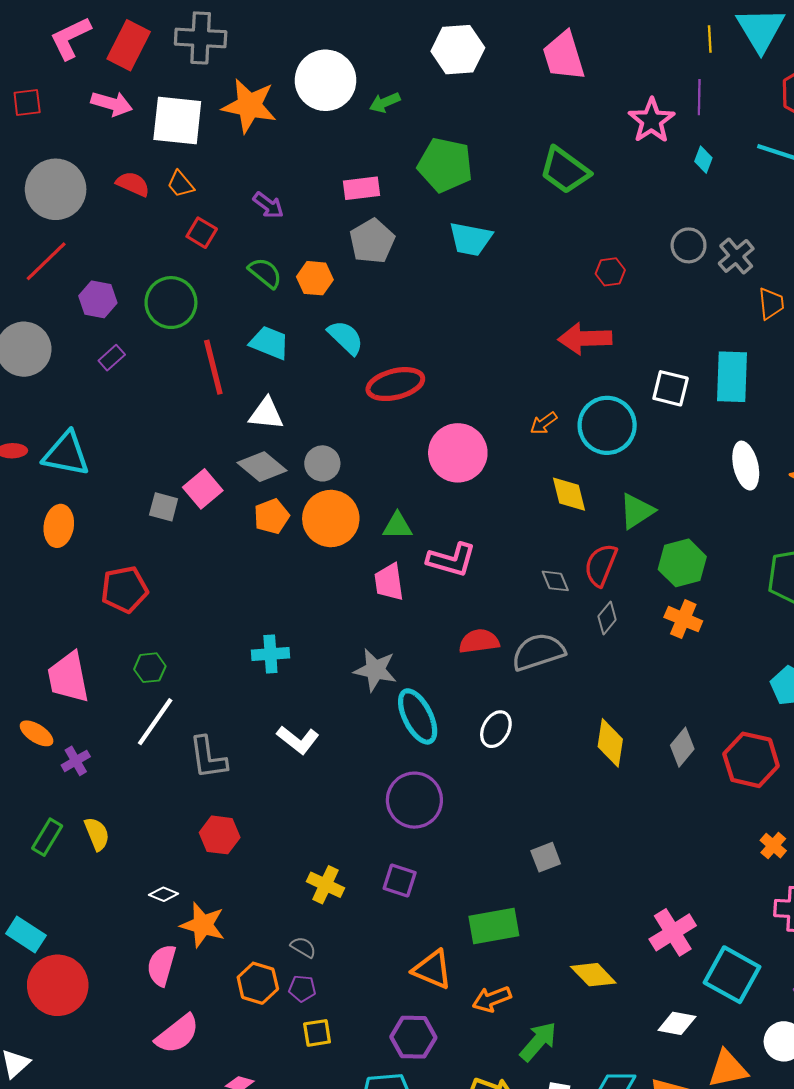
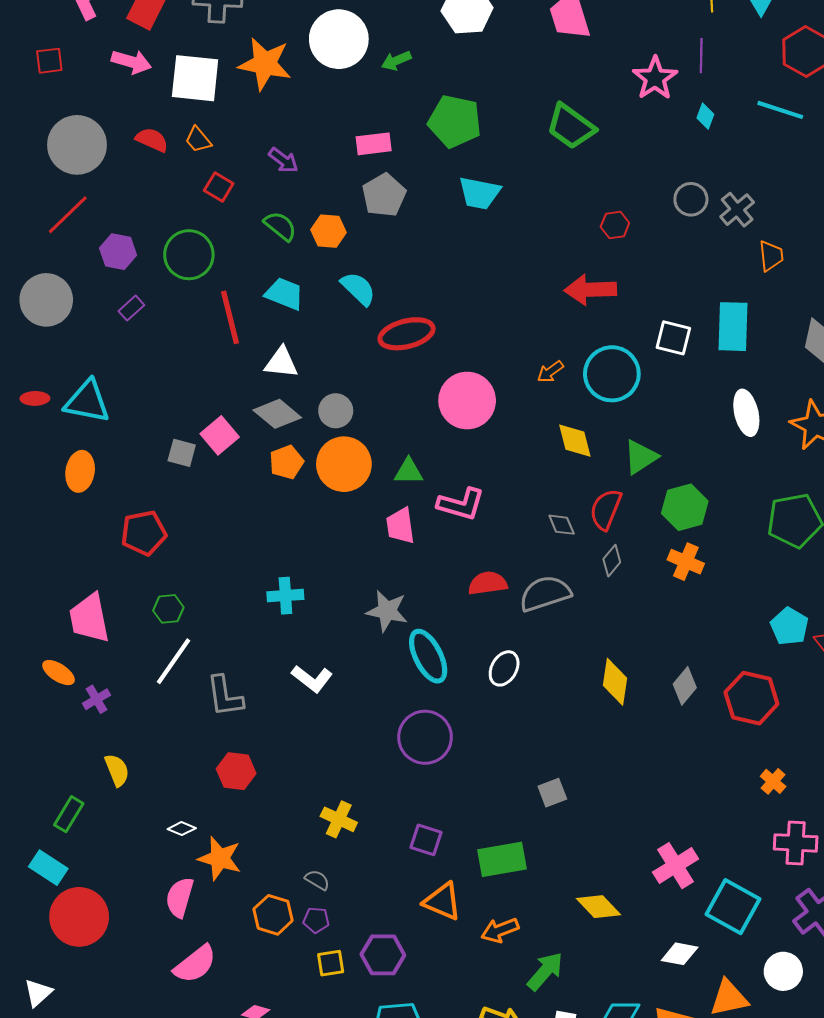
green rectangle: (47, 837) -> (69, 814), moved
purple square: (400, 880) -> (426, 840), moved
purple hexagon: (413, 1037) -> (383, 955), moved

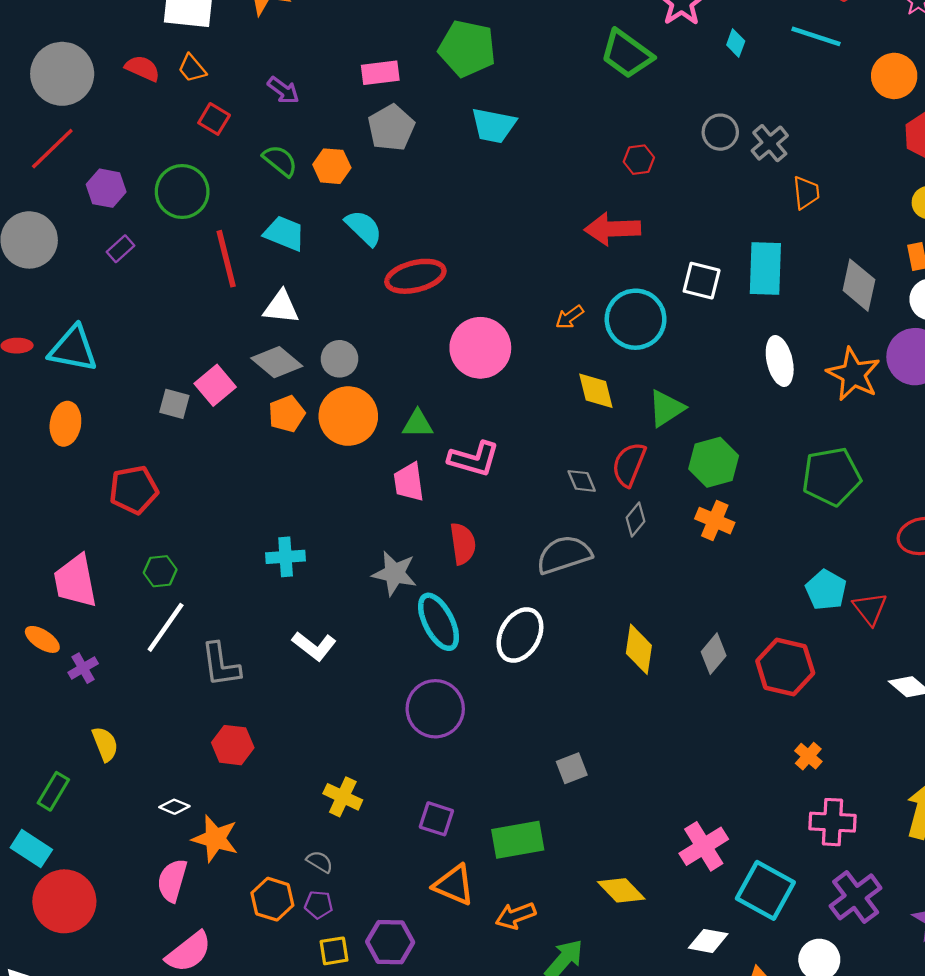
green trapezoid: (571, 126) -> (627, 54), moved
red semicircle: (488, 583) -> (463, 544), moved, turned 90
white ellipse: (504, 668) -> (520, 635), size x1.4

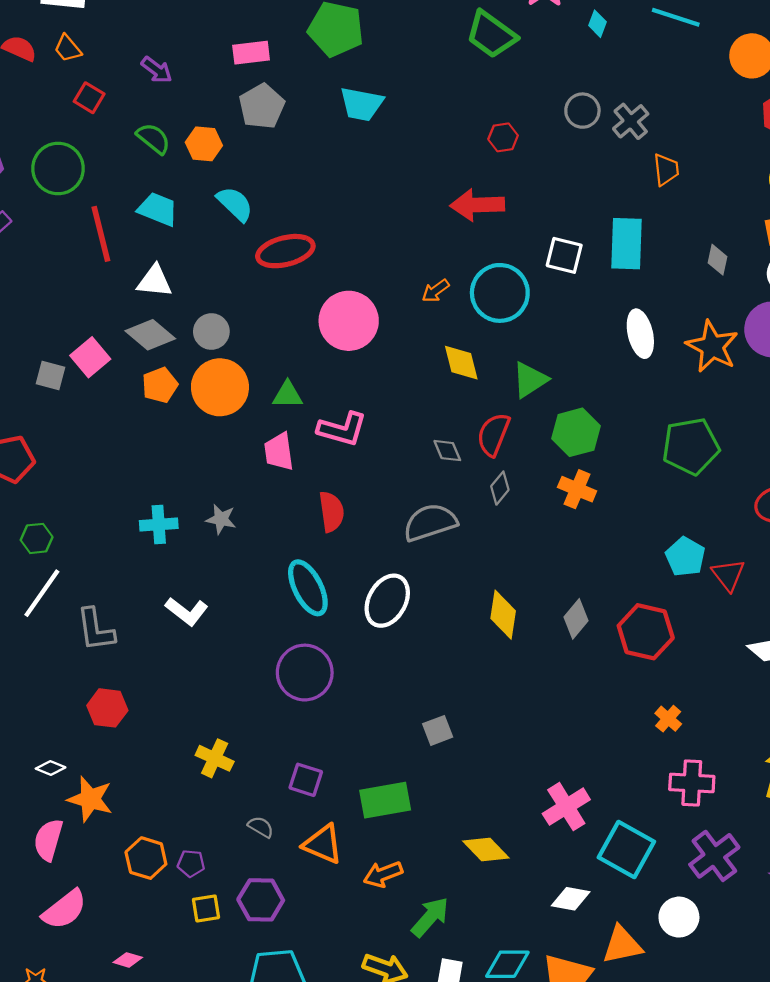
gray diamond: (859, 285) -> (718, 260), size x0.6
gray star: (395, 573) -> (221, 519), moved, size x0.7
gray semicircle: (320, 862) -> (261, 827), moved

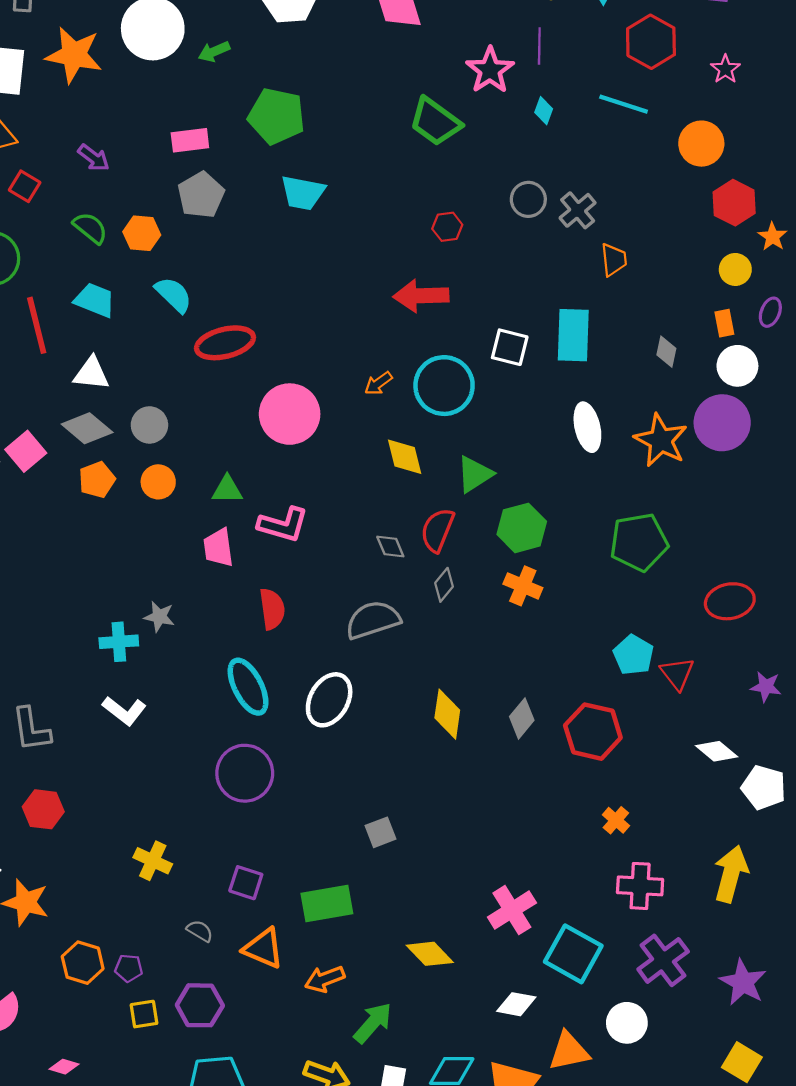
orange circle: (220, 387) -> (158, 482), size x0.6
cyan cross: (159, 525) -> (119, 642), moved

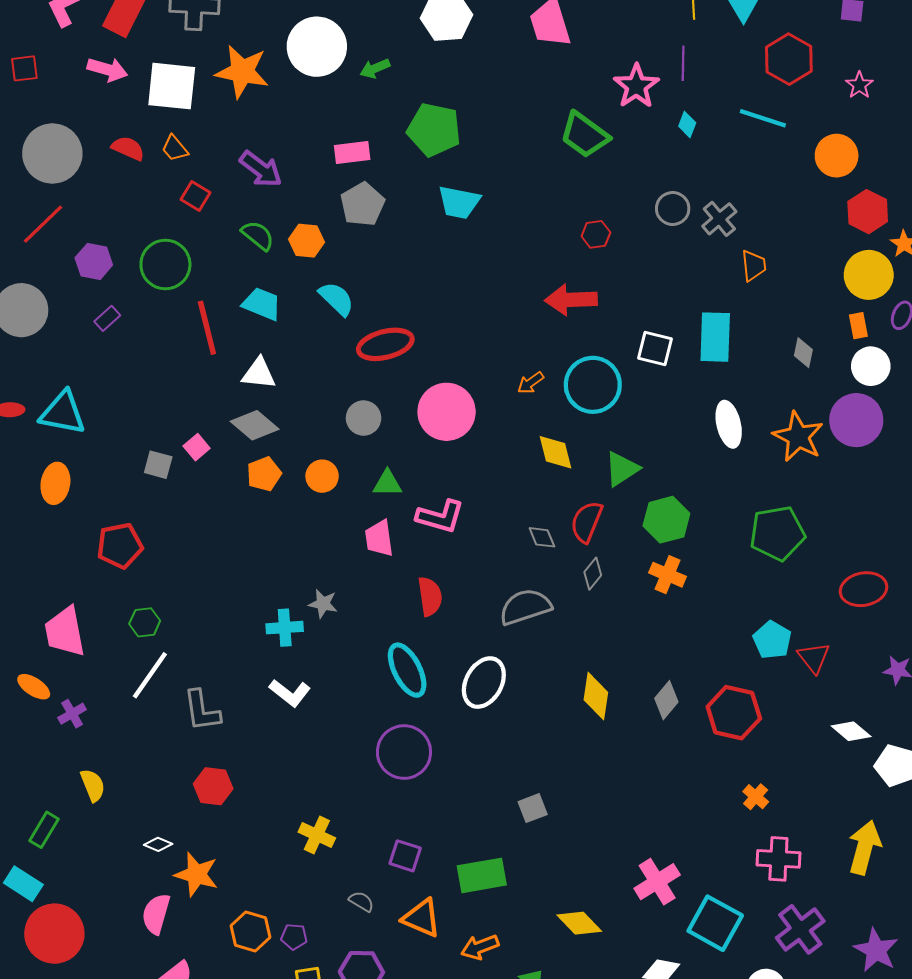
purple arrow: (94, 158) -> (261, 169), size x1.4
yellow circle: (735, 269) -> (869, 275), size x1.6
gray circle: (149, 425) -> (364, 418), moved
pink square: (26, 451) -> (197, 447), size x0.7

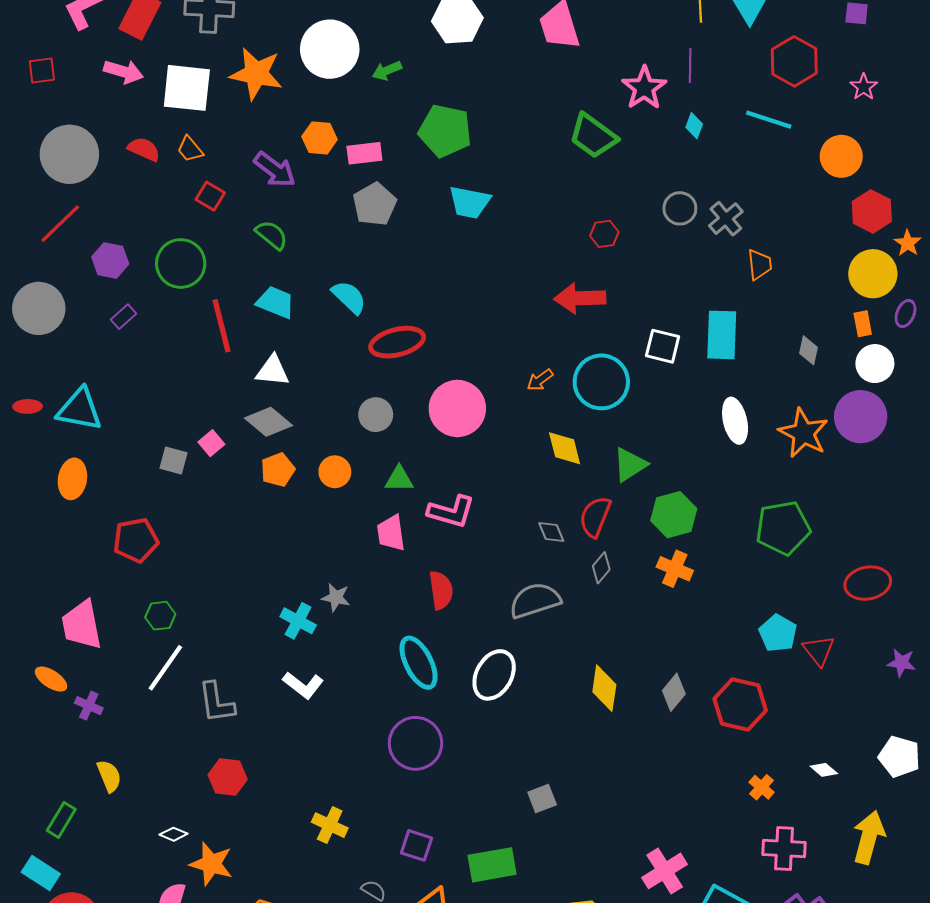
orange hexagon: (306, 241) -> (320, 138), moved
cyan cross: (285, 628) -> (298, 621), turned 32
purple cross: (72, 714) -> (89, 706), turned -36
white diamond: (851, 731) -> (824, 770), moved, size x0.7

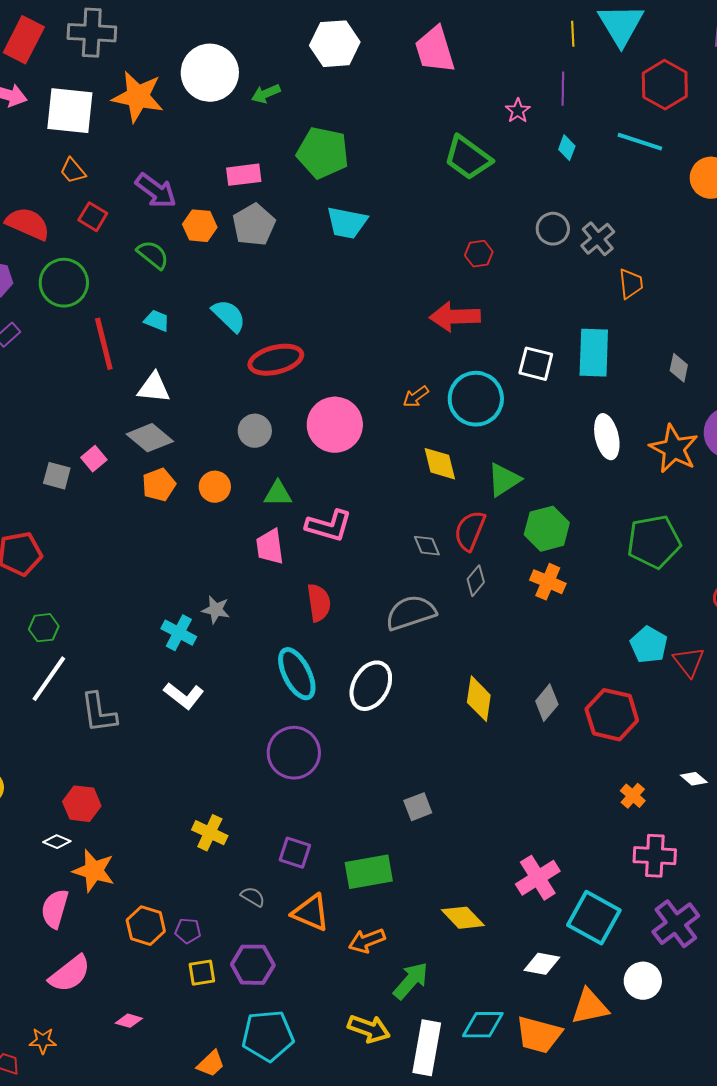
pink star: (644, 88) -> (518, 111), size x0.6
orange hexagon: (320, 138) -> (200, 226), moved
red semicircle: (144, 149) -> (28, 224), moved, size x1.4
cyan trapezoid: (276, 302) -> (157, 321), size x0.7
red hexagon: (228, 777) -> (82, 804), moved

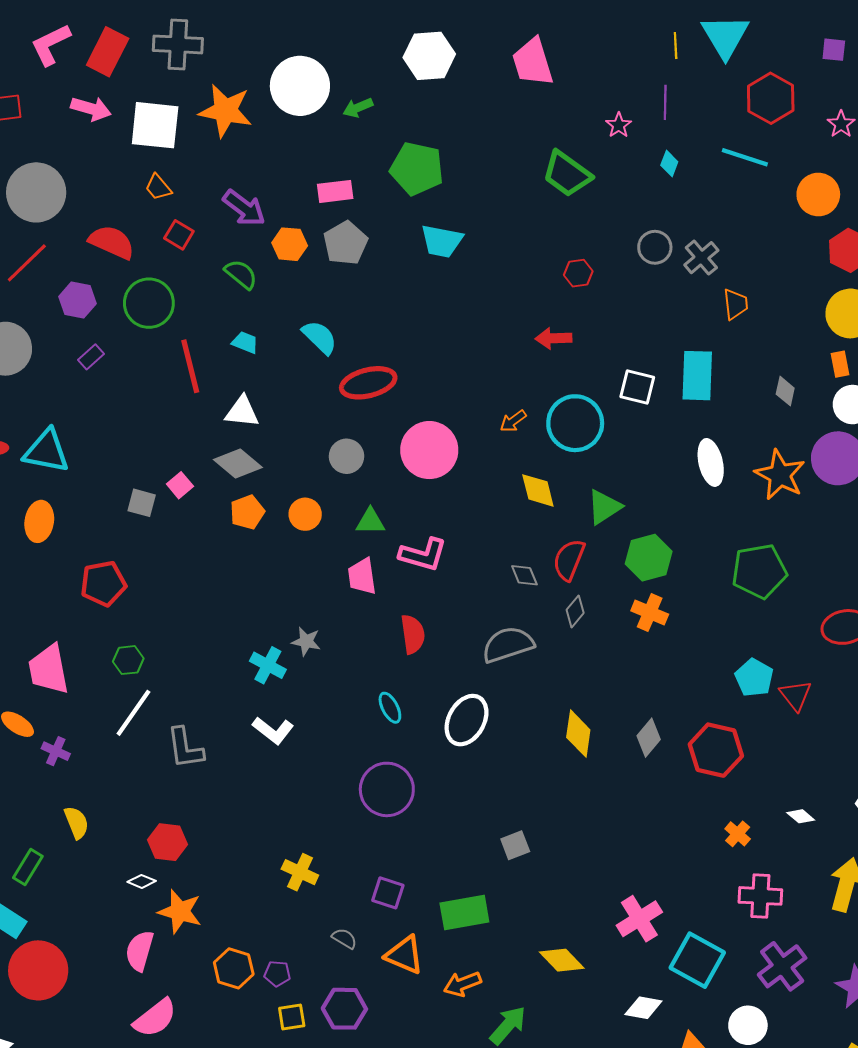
red arrow: (455, 317) -> (553, 338), size x0.7
cyan ellipse: (297, 674) -> (390, 708), size x0.6

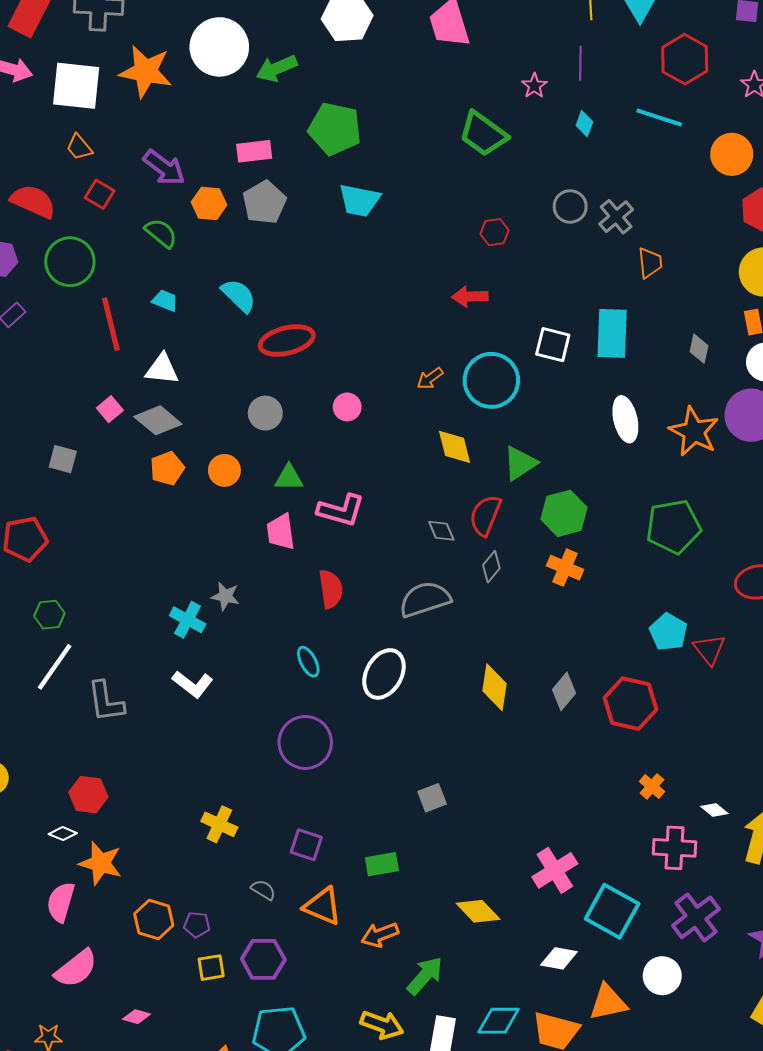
green arrow: (358, 108) -> (277, 68), size x1.4
pink circle: (429, 450) -> (347, 407), size x0.5
pink square: (180, 485) -> (110, 409), moved
white diamond: (801, 816) -> (714, 810), moved
green rectangle: (464, 913) -> (382, 864), size x0.7

